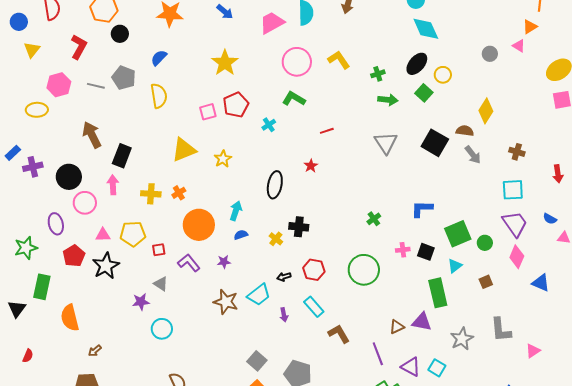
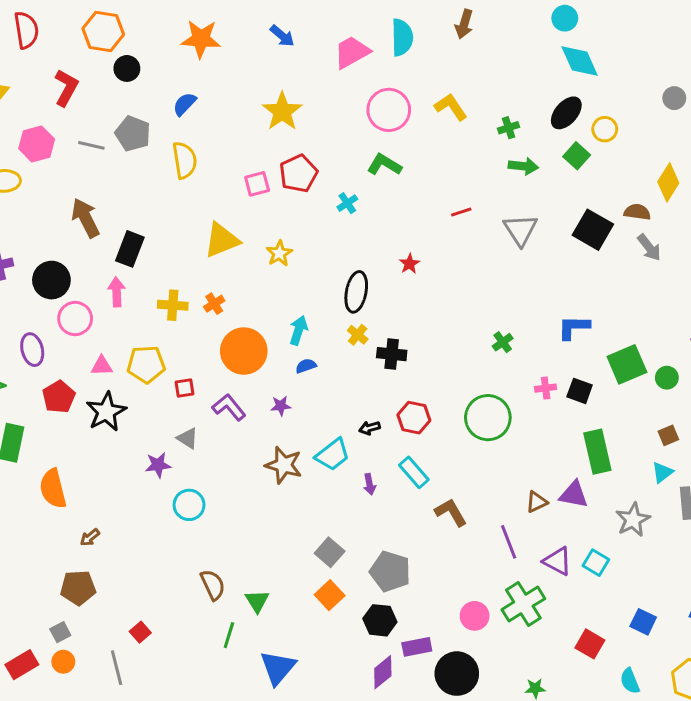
red line: (327, 131) -> (461, 212), moved
yellow cross: (276, 239) -> (358, 335), moved
cyan triangle: (455, 266) -> (662, 472), moved

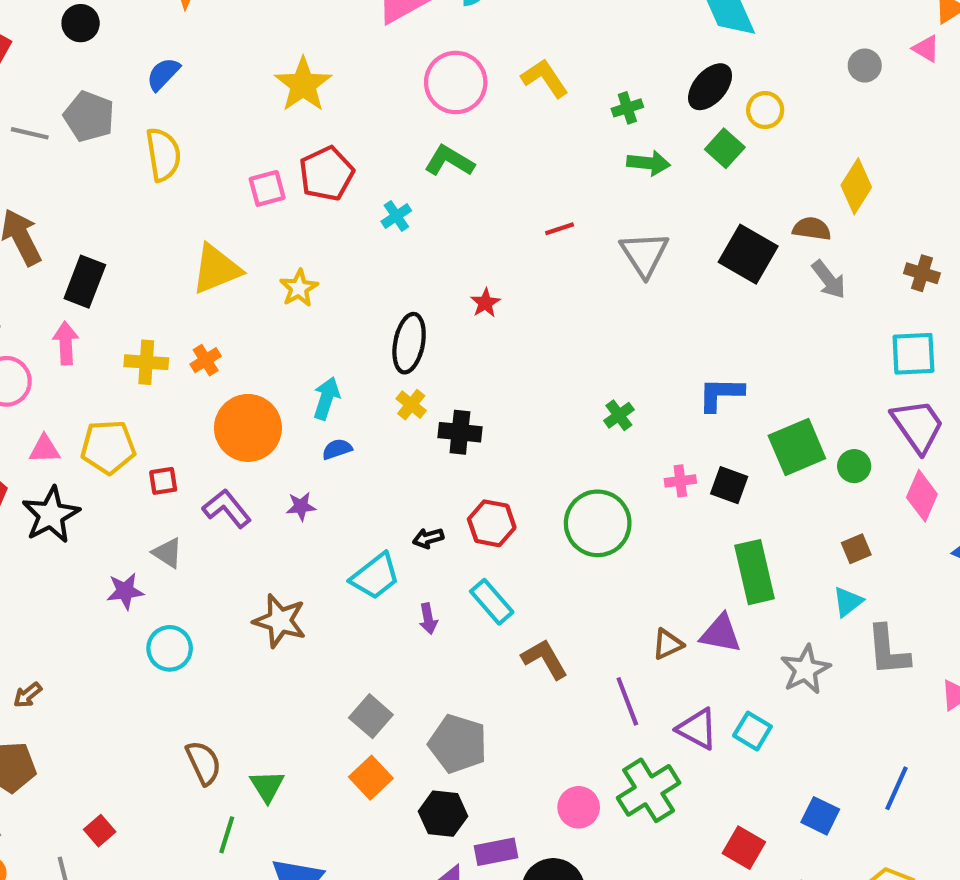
brown star: (284, 465) -> (280, 621), moved

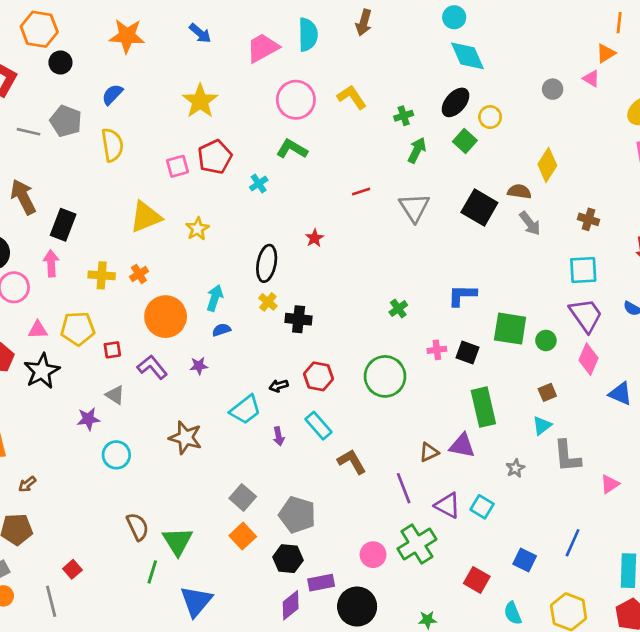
green arrow: (649, 163) -> (417, 150), turned -70
green square: (797, 447) -> (510, 329), turned 32
gray star: (805, 670) -> (515, 468), size x0.6
green triangle: (267, 786) -> (178, 541), size x1.4

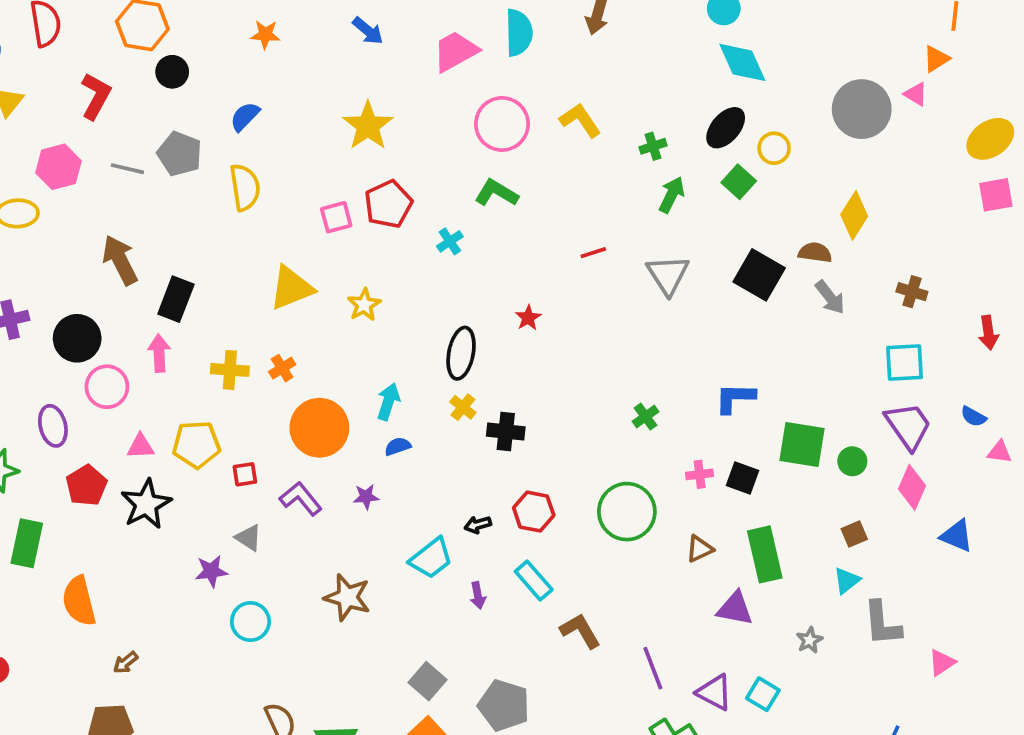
orange star: (127, 36) -> (265, 35), size x0.6
gray circle: (553, 89) -> (862, 109), size x2.0
brown triangle: (429, 452) -> (700, 549), moved

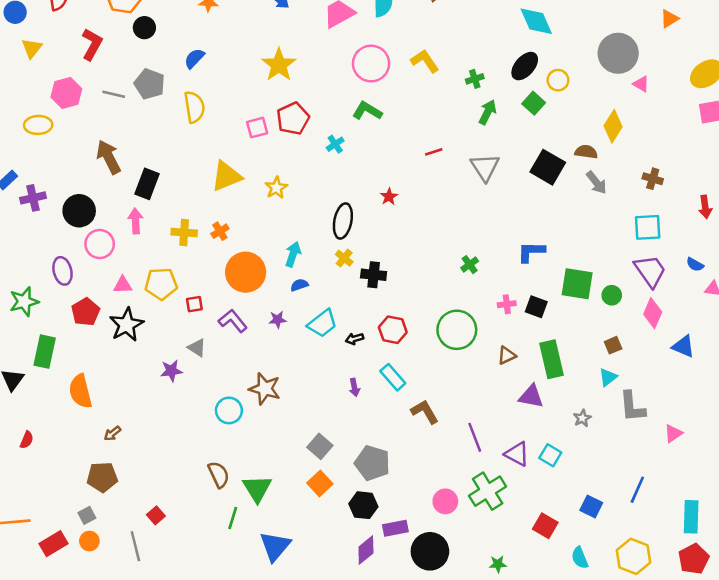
pink triangle: (916, 94) -> (641, 84), moved
cyan trapezoid: (431, 558) -> (322, 323), moved
cyan circle: (250, 622) -> (229, 410), moved

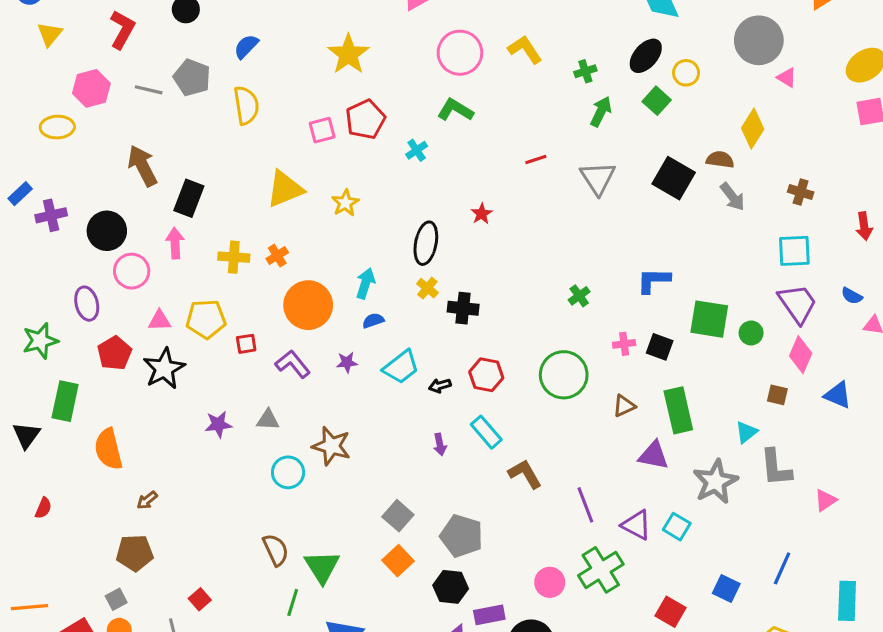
brown square: (613, 345) -> (777, 395), moved, turned 36
gray triangle: (197, 348) -> (268, 420), moved, turned -30
gray star: (582, 418) -> (715, 482), size x2.0

